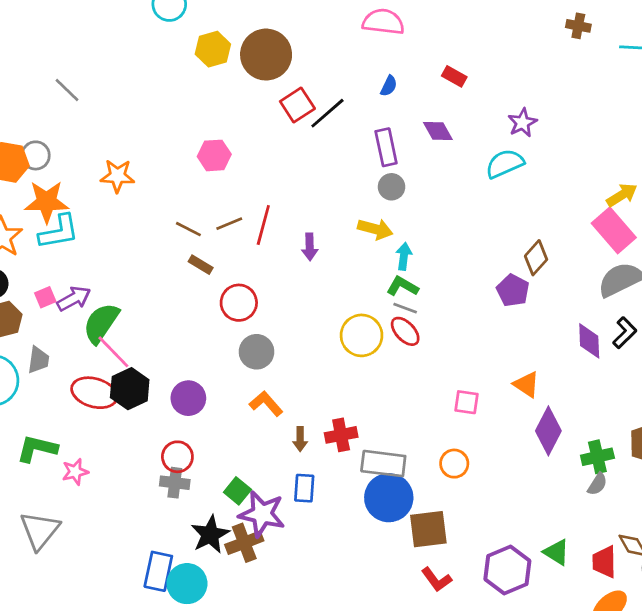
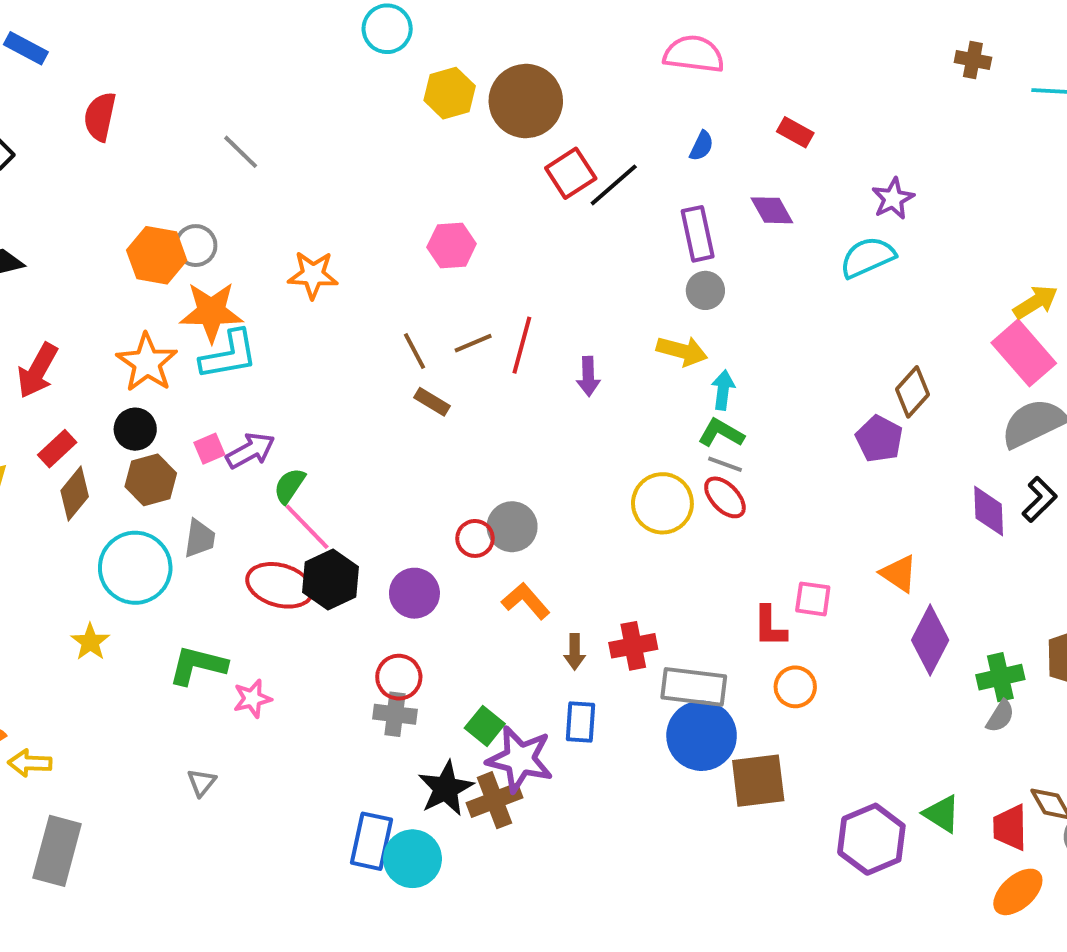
brown line: (188, 229) -> (414, 351), turned 35
red circle: (239, 303) -> (475, 538), moved, size x0.7
green semicircle: (101, 323) -> (289, 486), size x0.6
gray triangle: (40, 530) -> (202, 783), size x0.5
red L-shape: (437, 579) -> (770, 626), moved, turned 36

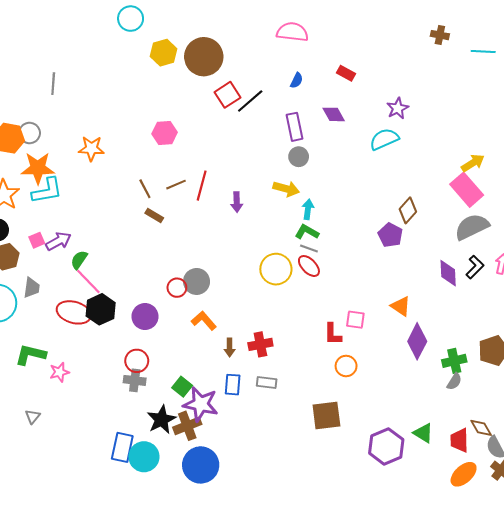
gray line: (241, 152) -> (53, 84), turned 50
gray rectangle: (694, 687) -> (267, 382), moved, size x0.6
blue circle: (702, 736) -> (201, 465), moved

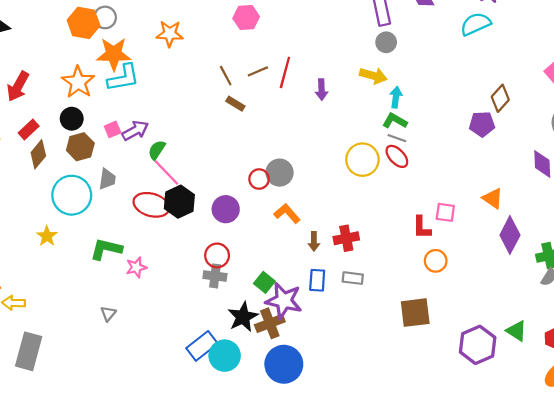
purple pentagon: (390, 235) -> (482, 124), turned -30
blue rectangle: (122, 447) -> (202, 346), turned 40

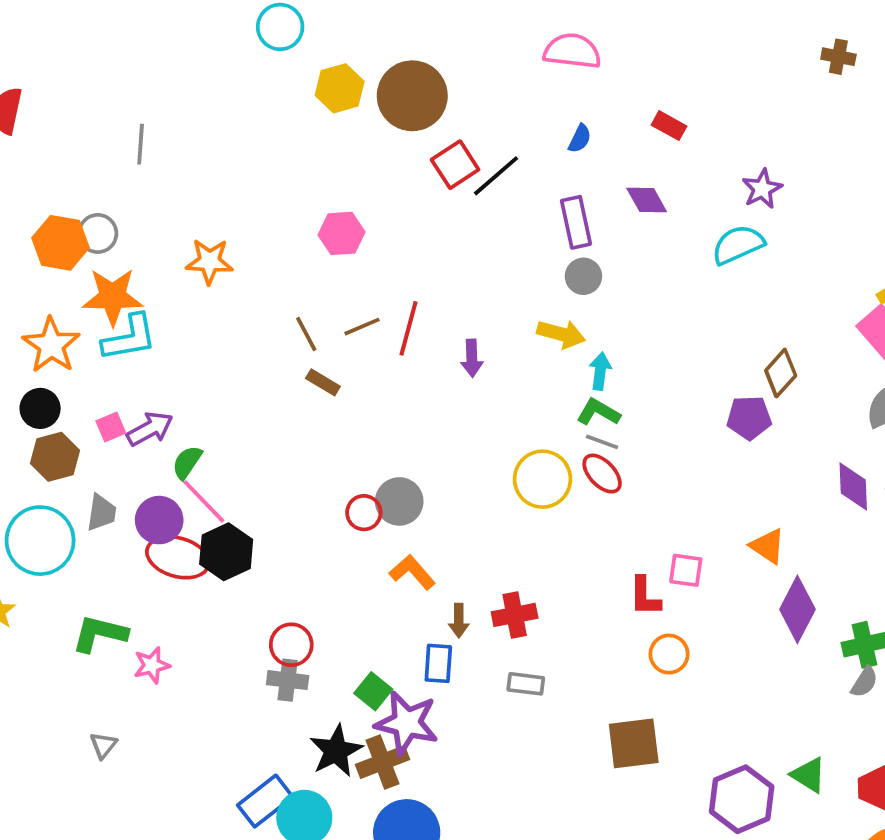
purple circle: (226, 209) -> (159, 520), moved
blue rectangle: (317, 280) -> (438, 663), moved

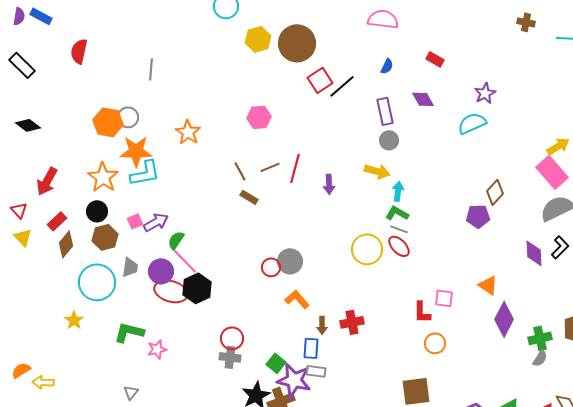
orange star: (209, 261) -> (188, 132), turned 30
gray rectangle: (526, 684) -> (316, 371), moved

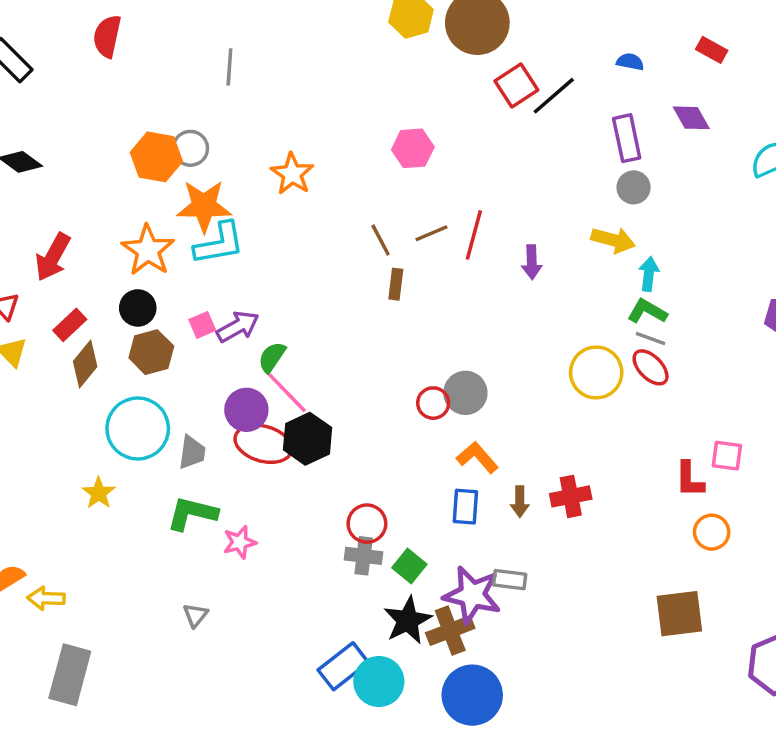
blue semicircle: (387, 66) -> (630, 62), turned -105
brown rectangle: (249, 197) -> (396, 284), turned 66
gray trapezoid: (130, 267) -> (192, 452), moved
blue rectangle: (311, 348) -> (465, 507), moved
green square: (276, 363) -> (409, 566), moved

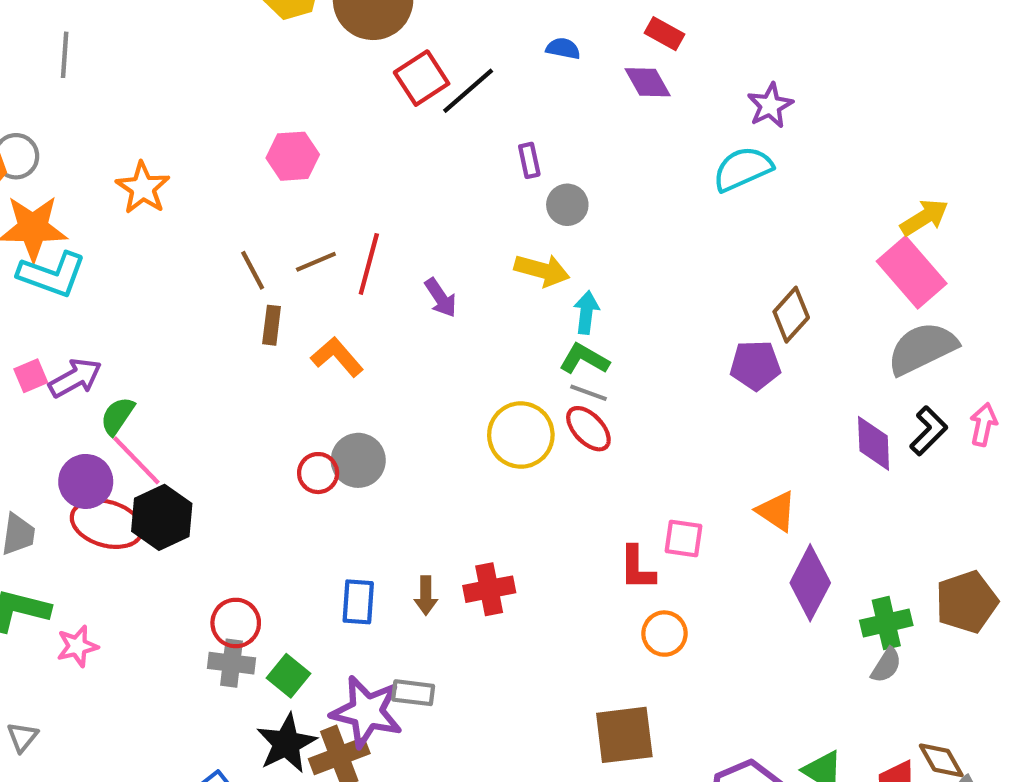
purple diamond: (691, 118) -> (648, 82), moved
purple rectangle: (627, 138) -> (529, 160), moved, size x0.6
cyan L-shape: (219, 243) -> (52, 274), turned 30
purple arrow: (532, 262) -> (441, 298), turned -32
orange L-shape: (477, 457) -> (337, 357), moved

